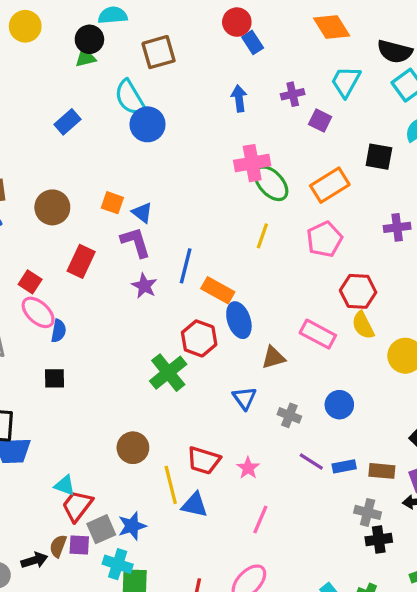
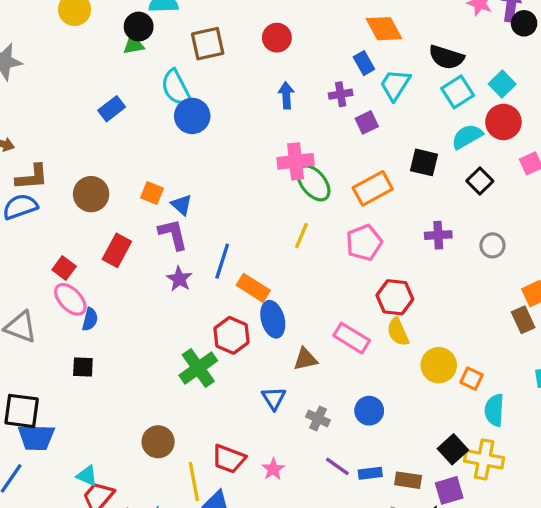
red circle: (237, 22) -> (277, 38), moved
blue rectangle: (253, 42) -> (364, 63), moved
purple square: (320, 120) -> (367, 122), turned 35

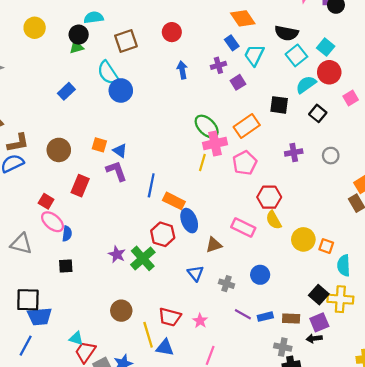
pink cross: (296, 161) -> (215, 144), moved
purple star: (179, 279) -> (117, 254), moved

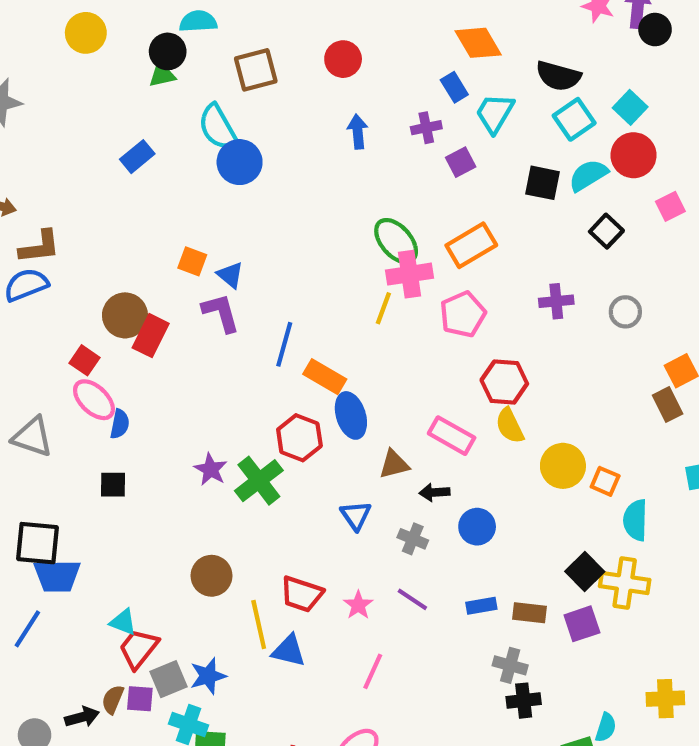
black square: (279, 105) -> (543, 183), moved
brown circle: (59, 150) -> (125, 315), moved
purple line: (243, 314) -> (412, 599), moved
black arrow: (314, 338) -> (434, 492), moved

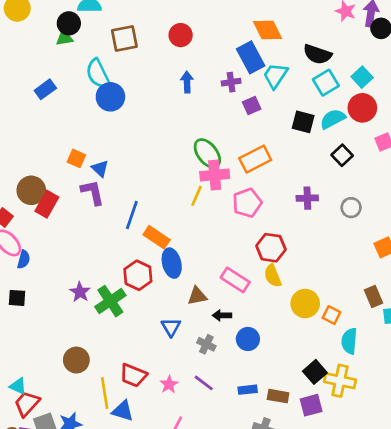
blue rectangle: (454, 87) -> (251, 57), size x1.6
brown rectangle: (668, 405) -> (373, 296), moved

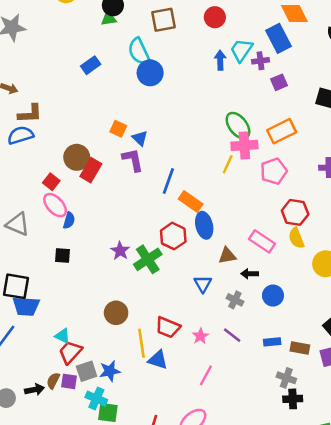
cyan trapezoid: (275, 76) -> (241, 50), moved

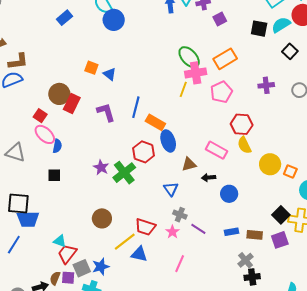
purple L-shape: (133, 160) -> (106, 112), moved
gray cross: (235, 300) -> (180, 215), moved
yellow line: (141, 343) -> (125, 242), turned 65
gray cross: (286, 378) -> (246, 260), turned 35

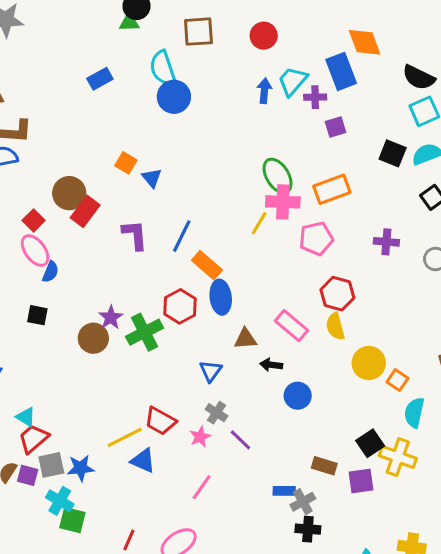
brown circle: (102, 218) -> (93, 338), moved
blue rectangle: (232, 232) -> (284, 491), moved

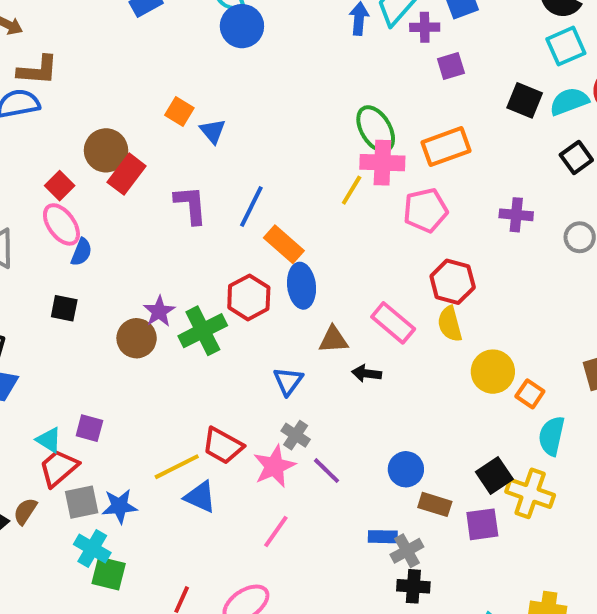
blue circle: (298, 396) -> (406, 469), moved
pink star: (200, 437) -> (274, 466), size x1.5
purple square: (28, 475) -> (89, 428), moved

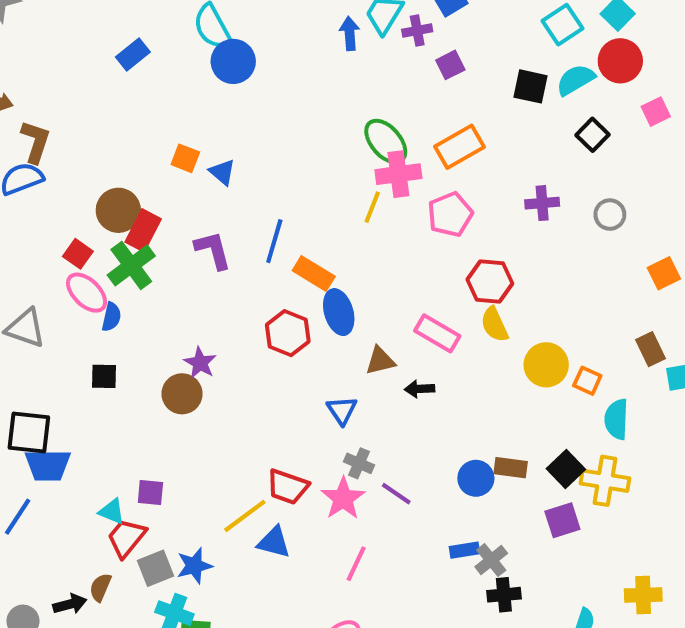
brown L-shape: (38, 70) -> (36, 142), turned -66
green cross: (203, 331) -> (131, 265), moved
brown rectangle: (435, 504) -> (511, 468), moved

